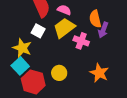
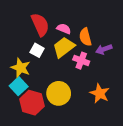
orange semicircle: (95, 19) -> (85, 37), moved
purple arrow: (103, 30) -> (104, 49), turned 49
yellow circle: (59, 73) -> (59, 93), size x1.5

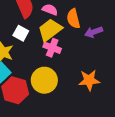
pink cross: (81, 61) -> (52, 48), moved
orange star: (100, 93) -> (89, 80), turned -30

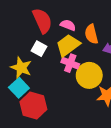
yellow circle: (44, 80) -> (89, 75), moved

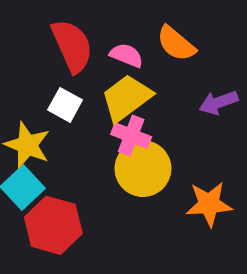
orange semicircle: (91, 34) -> (176, 44), moved, turned -36
yellow circle: (89, 75) -> (143, 169), moved

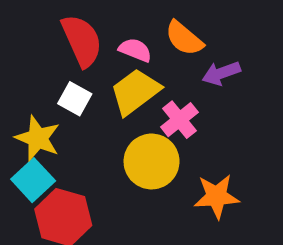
purple arrow: (218, 103) -> (221, 73), moved
pink cross: (131, 136) -> (179, 120), moved, turned 30

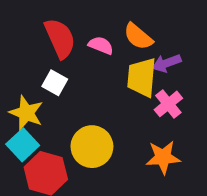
yellow trapezoid: (135, 92) -> (142, 77), moved, turned -48
pink cross: (179, 120) -> (168, 104), moved
yellow circle: (152, 161) -> (92, 147), moved

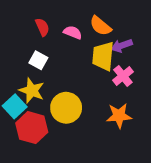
red semicircle: (60, 38) -> (42, 27), size x0.6
yellow star: (26, 113) -> (32, 91), moved

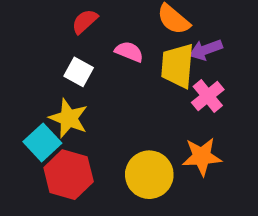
red semicircle: (42, 27) -> (85, 21), turned -108
pink semicircle: (73, 32) -> (129, 52), moved
yellow circle: (66, 108) -> (149, 175), moved

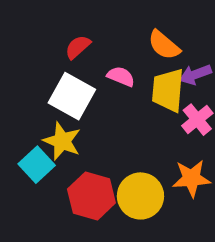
white square: (79, 72) -> (72, 96), size x1.6
red hexagon: (69, 175) -> (91, 196), moved

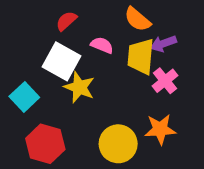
yellow star: (62, 141) -> (79, 87), moved
cyan square: (37, 165) -> (24, 97), moved
red hexagon: (91, 196) -> (45, 144), moved

